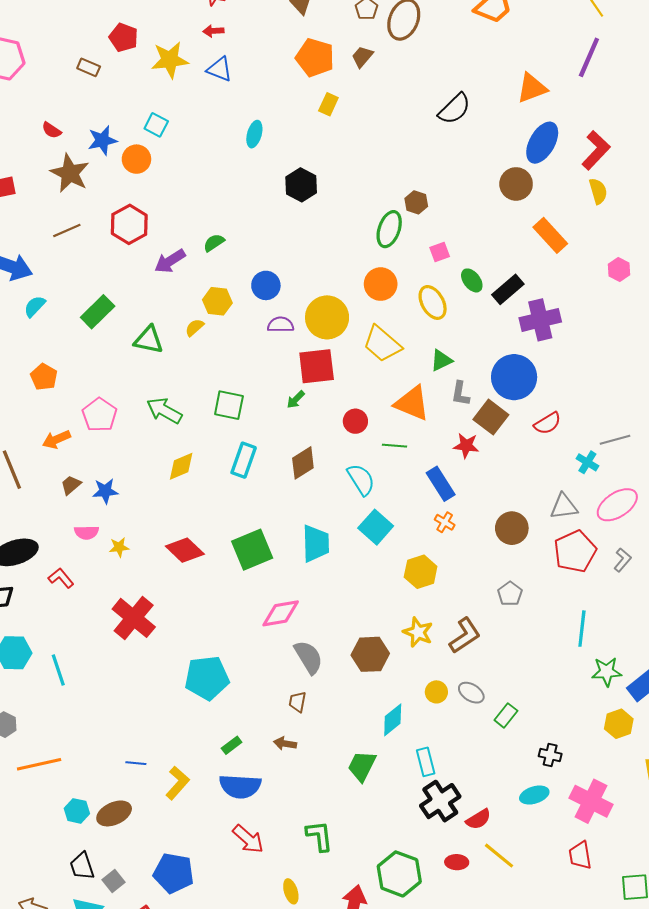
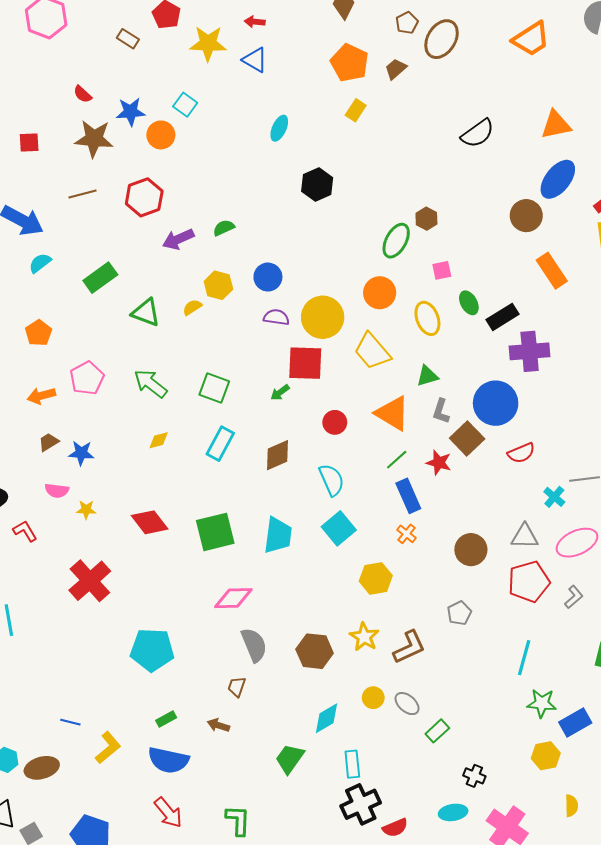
brown star: (70, 173) -> (94, 139), turned -30
green line: (394, 446) -> (397, 460), moved, turned -55
yellow diamond: (181, 466) -> (159, 440), size x0.7

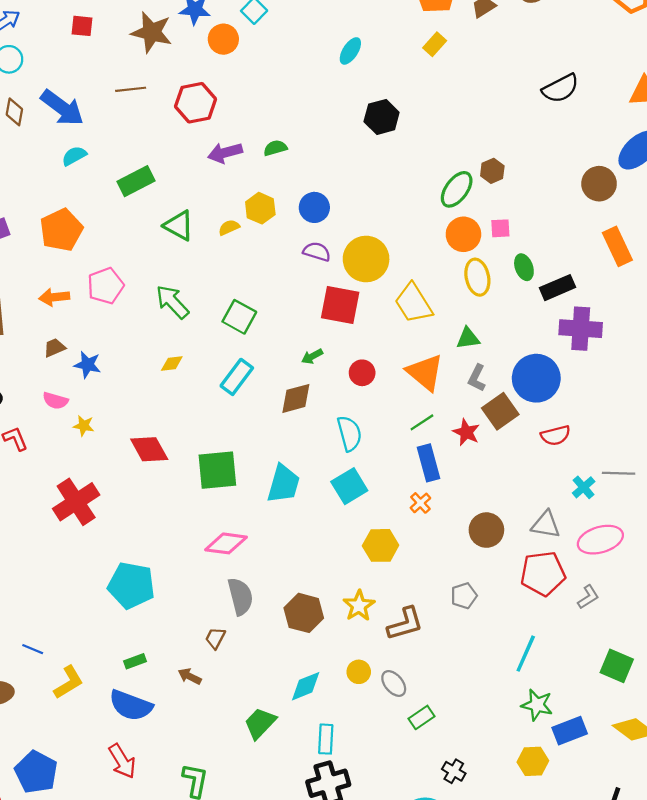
orange circle: (380, 293) -> (463, 234), moved
orange pentagon: (38, 333) -> (61, 230), size x1.5
green arrow: (280, 392) -> (312, 356), moved

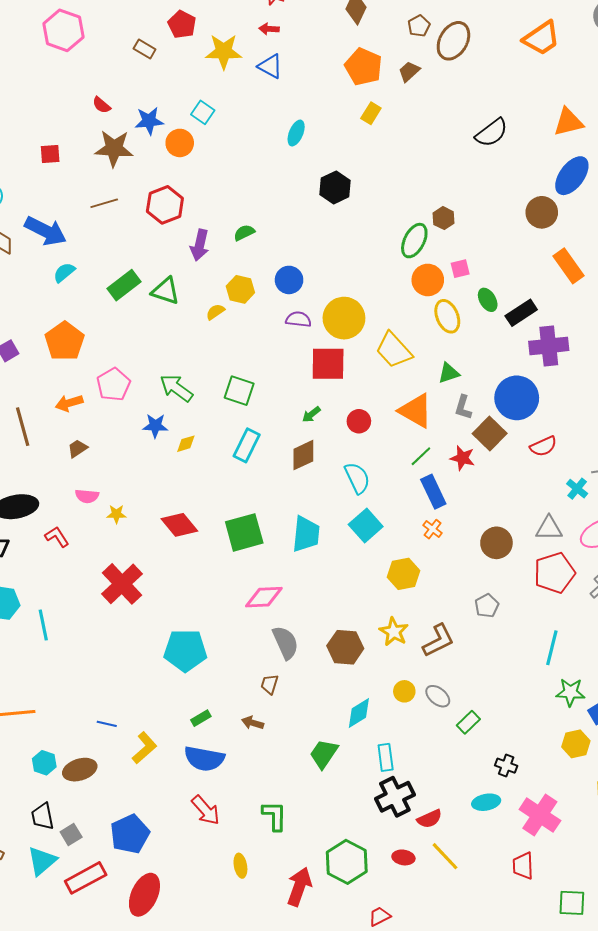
purple arrow: (225, 153) -> (200, 245), turned -52
green triangle: (179, 226) -> (166, 291), moved
blue star: (87, 365) -> (155, 426), moved
blue pentagon: (36, 772) -> (130, 834), turned 30

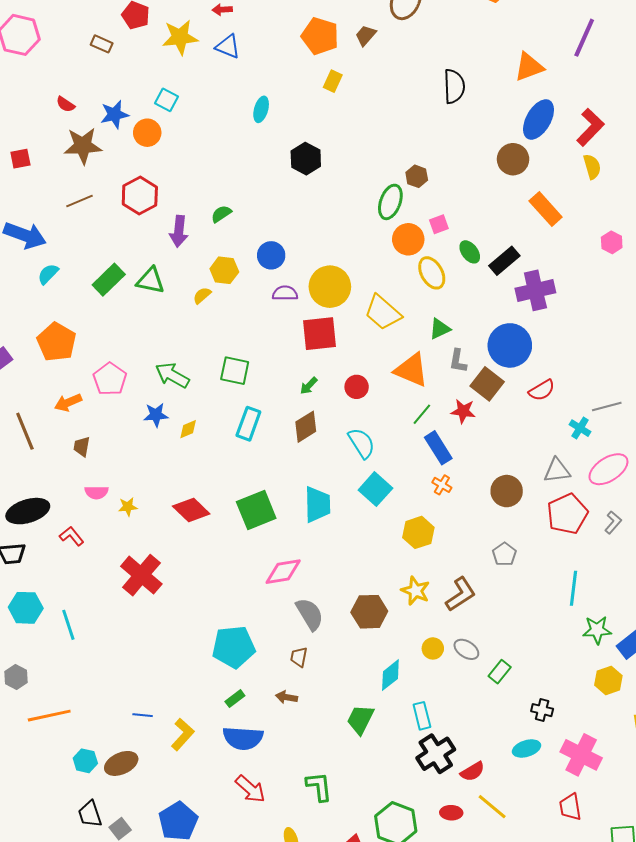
black semicircle: (492, 133) -> (454, 86), turned -48
brown trapezoid: (78, 449) -> (82, 446), turned -40
cyan pentagon: (185, 650) -> (234, 647), moved

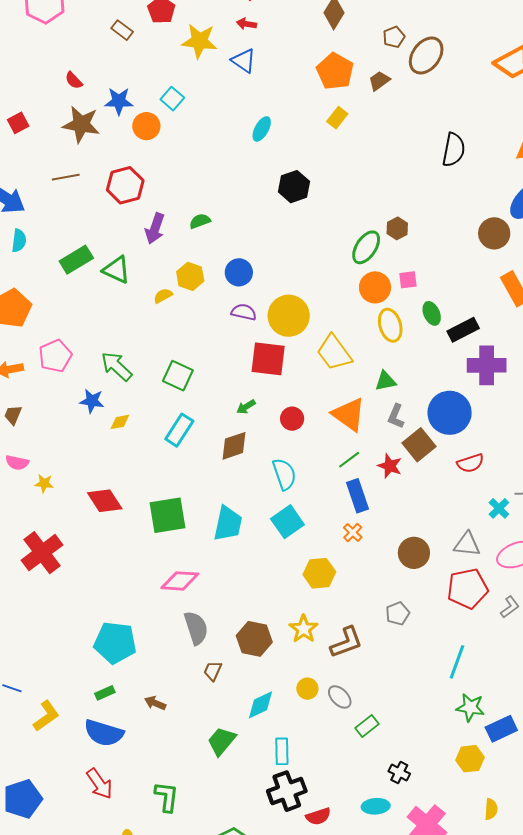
red square: (20, 159) -> (18, 123), turned -30
cyan semicircle: (48, 274) -> (19, 241), turned 130
brown trapezoid: (299, 657) -> (213, 671), moved

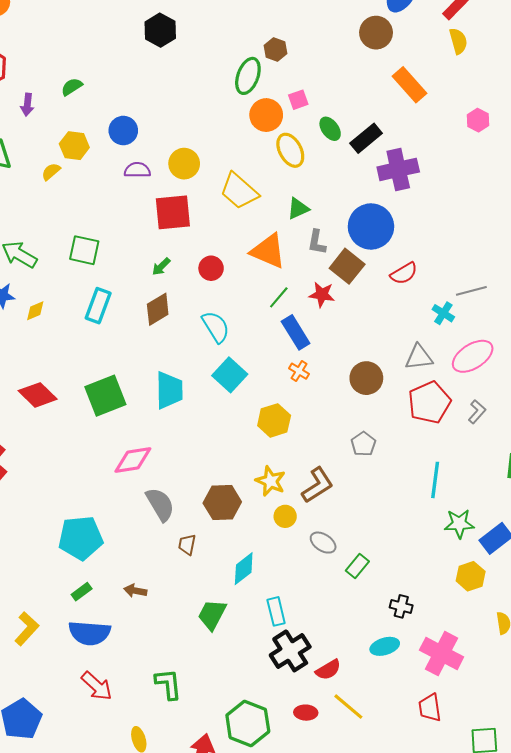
purple arrow: (155, 229) -> (27, 105), size x0.7
yellow circle: (289, 316) -> (184, 164), size x0.7
yellow circle: (307, 689) -> (285, 516), moved

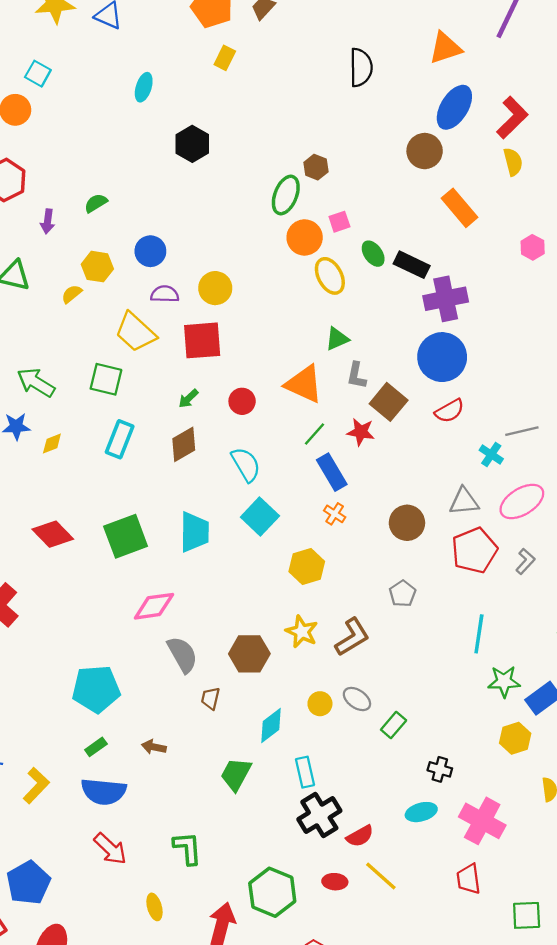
black rectangle: (366, 138) -> (412, 265), turned 64
yellow trapezoid: (239, 191) -> (135, 332), moved
blue circle: (371, 226) -> (442, 357), moved
yellow circle: (285, 516) -> (320, 704), moved

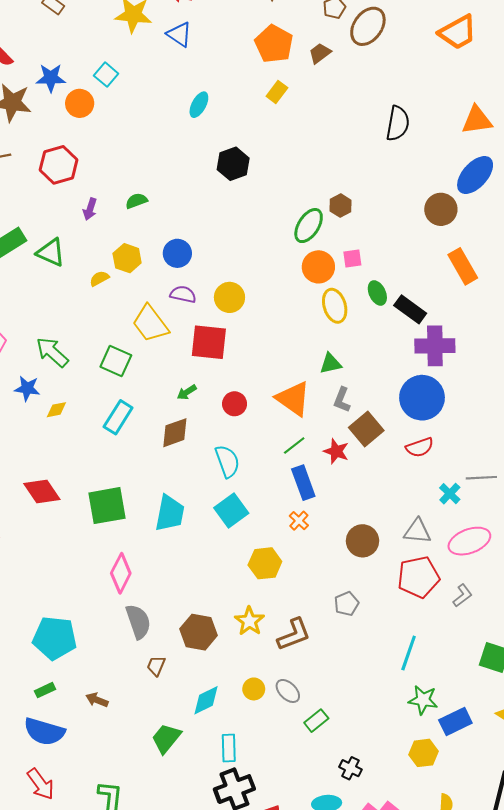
pink diamond: (154, 606) -> (121, 573), turned -66

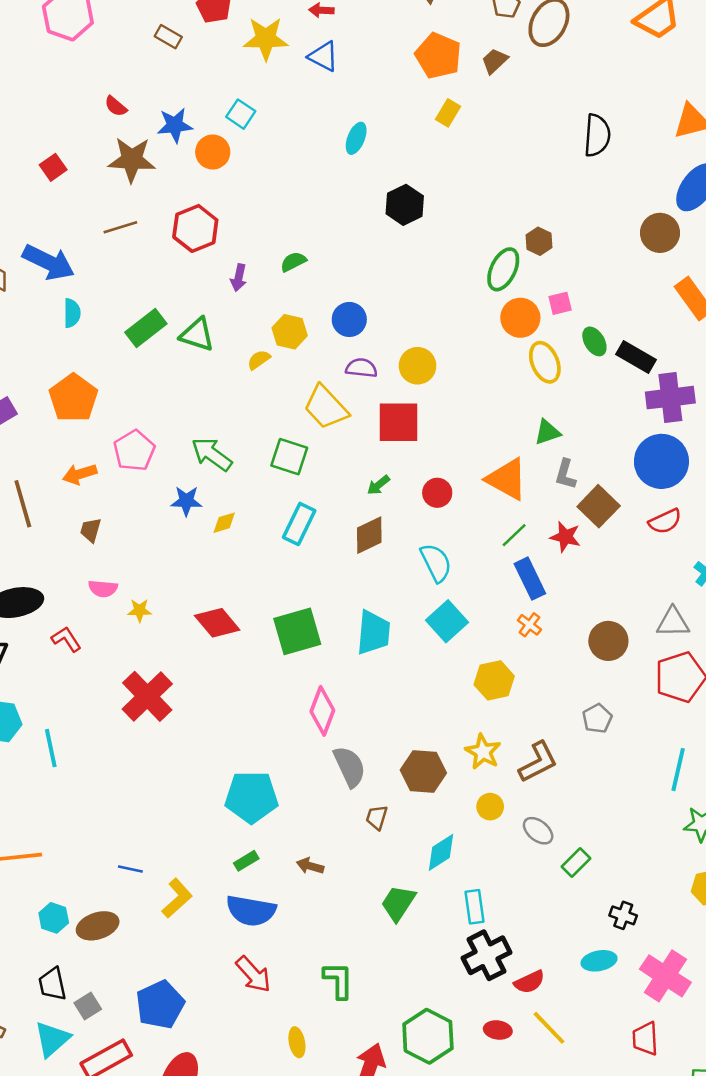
yellow circle: (254, 689) -> (490, 807), moved

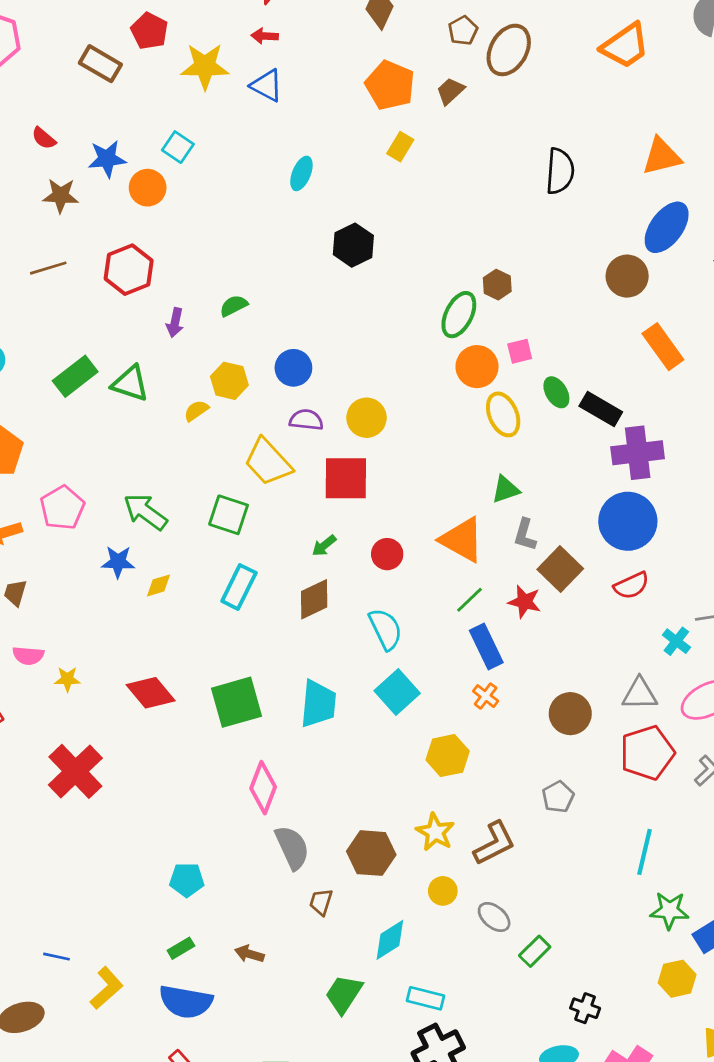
brown rectangle: (168, 37) -> (100, 64), size x1.4
brown star: (132, 160) -> (61, 196), size x0.7
cyan pentagon: (251, 797) -> (187, 880), size x0.6
cyan rectangle: (474, 907) -> (426, 998), turned -68

